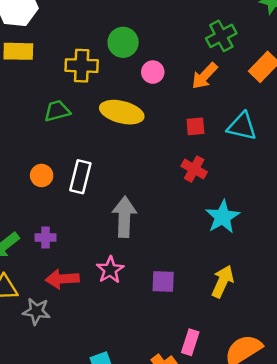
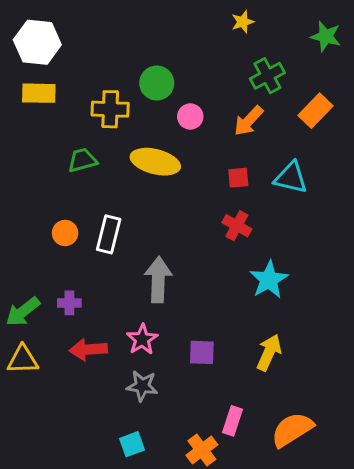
gray star: (36, 311) -> (142, 386), moved

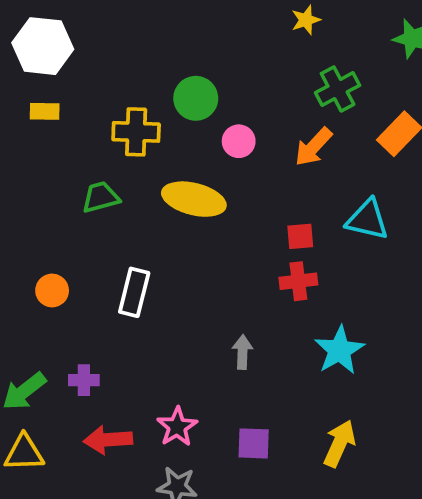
yellow rectangle: (39, 93) -> (45, 111), size x0.7
red square: (238, 178) -> (300, 236), moved
red cross: (237, 226) -> (298, 281), turned -36
orange circle: (65, 233) -> (52, 290), moved
gray arrow: (158, 280) -> (242, 352), moved, size x0.6

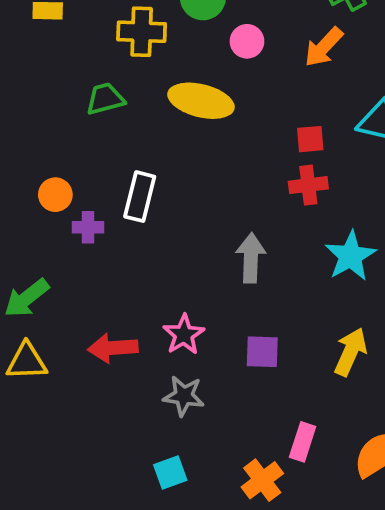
gray arrow: (242, 352) -> (251, 258), size x1.4
purple cross: (84, 380) -> (88, 227), moved

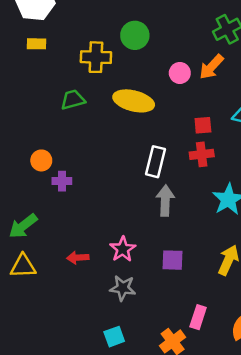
pink circle: (247, 41) -> (180, 73), moved
white rectangle: (140, 197) -> (156, 162), moved
red arrow: (113, 348) -> (78, 258), size x0.7

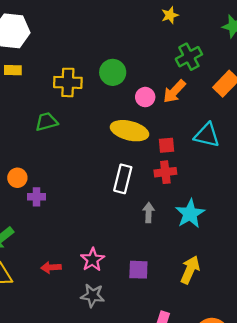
green circle: (135, 35) -> (113, 72), moved
yellow ellipse: (134, 101) -> (129, 131), moved
gray arrow: (165, 201) -> (149, 213), moved, size x0.7

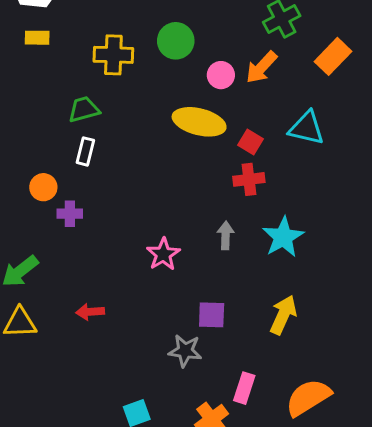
red square: (166, 145) -> (250, 142), turned 36
white rectangle: (123, 179) -> (85, 151), moved, size x0.7
pink star: (92, 260) -> (163, 254), moved
gray star: (92, 295) -> (185, 351), moved

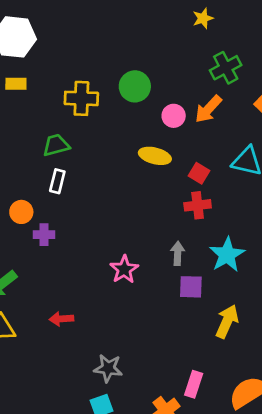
yellow ellipse: (199, 122) -> (155, 156), size x0.7
purple square: (212, 315) -> (191, 287), moved
gray star: (185, 351) -> (108, 368), moved

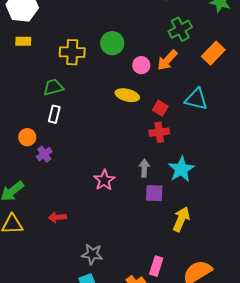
purple cross: (44, 235) -> (44, 154), turned -35

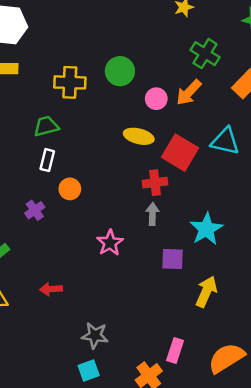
green cross: (180, 29) -> (205, 54), turned -30
red square: (160, 108) -> (180, 153), size x1.8
red cross: (159, 132) -> (155, 183), moved
orange circle: (27, 137) -> (70, 189), moved
gray arrow: (144, 168) -> (152, 214), moved

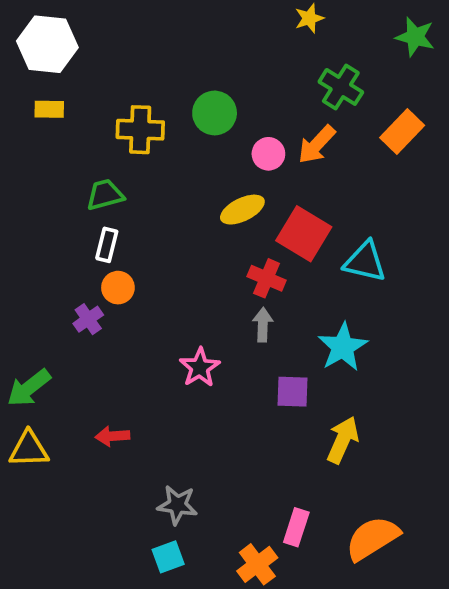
yellow ellipse: (139, 136) -> (242, 210), turned -40
cyan triangle: (225, 141) -> (365, 262), moved
red cross: (155, 183) -> (267, 278), turned 30
orange circle: (70, 189) -> (118, 288), moved

